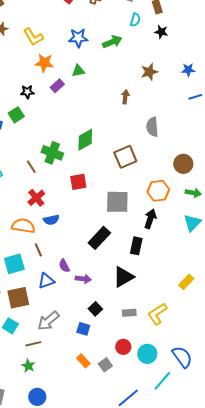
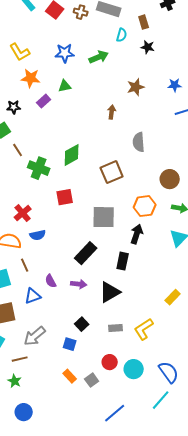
brown line: (31, 167) -> (18, 150), moved
purple arrow: (83, 279) -> (79, 284), moved
cyan line: (162, 381) -> (161, 400), moved

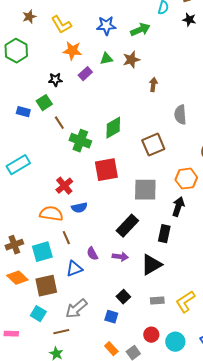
brown star: (136, 87) -> (131, 60), moved
red square: (65, 197) -> (106, 170), size x1.4

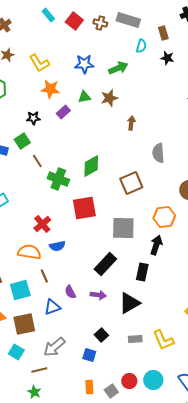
yellow L-shape: (185, 302) -> (163, 340), turned -80
red circle: (151, 335) -> (129, 381), moved
orange rectangle: (111, 349) -> (89, 387), turned 40

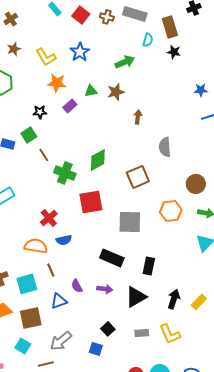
brown rectangle: (163, 33) -> (170, 27), size x1.5
blue star: (84, 64) -> (80, 52), moved, turned -30
black arrow: (156, 245) -> (174, 299), moved
black rectangle: (105, 264) -> (112, 258), turned 70

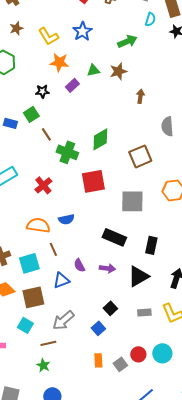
red cross: (49, 218) -> (43, 185), moved
blue square: (96, 349) -> (98, 328), turned 32

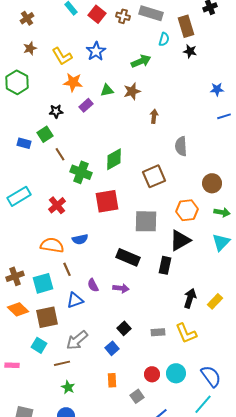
black triangle: (138, 276) -> (180, 240), moved
gray square: (120, 364) -> (137, 396), moved
green star: (43, 365) -> (68, 387), moved

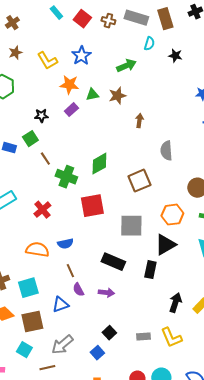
brown rectangle: (186, 26) -> (165, 19), moved
orange star: (73, 82) -> (69, 85), moved
brown line: (67, 269) -> (70, 271), moved

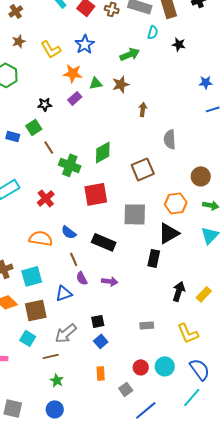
blue semicircle: (65, 244) -> (69, 232), turned 49
black rectangle: (113, 262) -> (104, 242), moved
black square: (109, 333) -> (98, 321), moved, turned 32
yellow L-shape: (171, 338) -> (188, 333), moved

